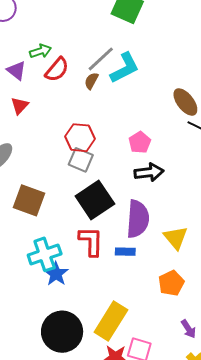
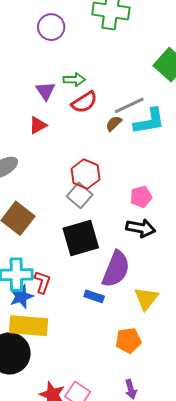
red L-shape: (91, 241) -> (42, 282), moved, size x0.7
yellow rectangle: (111, 321) -> (28, 326), moved, turned 45

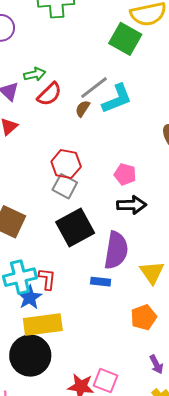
pink pentagon: (141, 197) -> (125, 174), turned -30

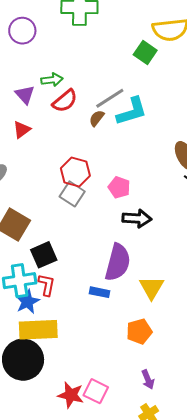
green square: (125, 39) -> (145, 52), size x0.7
pink pentagon: (125, 174) -> (119, 187), moved
black square: (75, 228) -> (44, 255), moved, size x0.7

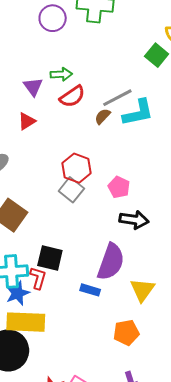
purple circle: (22, 31) -> (53, 18), moved
black square: (44, 255) -> (50, 258), moved, turned 32

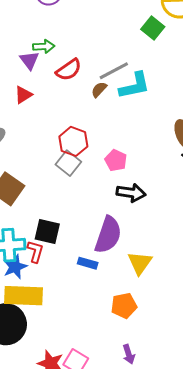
green arrow: (61, 74) -> (44, 46), moved

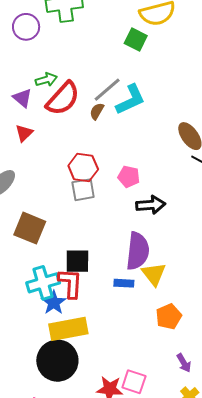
green arrow: (44, 46) -> (46, 80), moved
red semicircle: (69, 70) -> (63, 99), size x1.4
gray square: (68, 163) -> (83, 190), turned -35
red L-shape: (35, 252) -> (70, 283), size x1.4
yellow triangle: (140, 263) -> (154, 274), moved

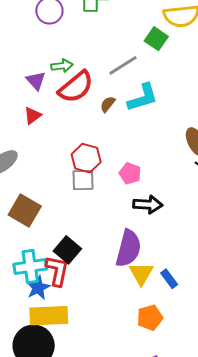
gray line: (107, 90) -> (123, 65), moved
black square: (77, 261) -> (67, 250), turned 32
blue rectangle: (124, 283) -> (169, 279), moved, turned 42

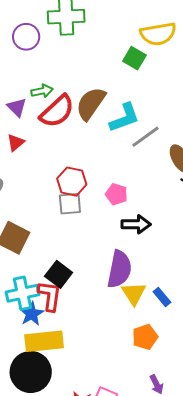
gray line: (123, 65) -> (146, 137), moved
brown semicircle: (108, 104) -> (91, 103), moved, size x2.0

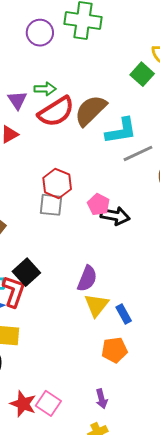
black arrow: (136, 224) -> (115, 216), moved
purple semicircle: (119, 269) -> (87, 279), size x0.7
orange pentagon: (145, 337) -> (114, 350), moved

